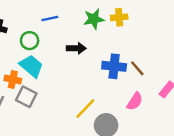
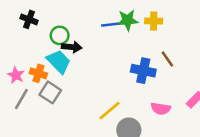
blue line: (50, 18) -> (110, 25), moved
black arrow: (76, 48) -> (72, 47), moved
brown line: (137, 68) -> (167, 59), moved
pink semicircle: (135, 101) -> (161, 109), turned 60

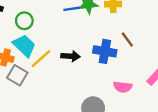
black arrow: (72, 47) -> (71, 56), moved
yellow line: (110, 111) -> (41, 59), moved

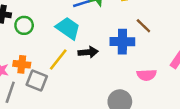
green circle: (24, 21) -> (24, 25), moved
cyan trapezoid: (24, 46) -> (68, 28), moved

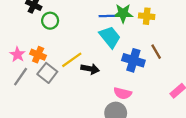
cyan trapezoid: (68, 28) -> (110, 37), moved
black arrow: (88, 52) -> (90, 69), moved
pink semicircle: (147, 75) -> (123, 93), moved

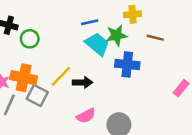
green star: (123, 13) -> (117, 35), moved
brown line: (156, 52) -> (155, 38), moved, turned -35
orange cross: (38, 55) -> (24, 78), size x1.5
pink semicircle: (123, 93) -> (86, 116), moved, turned -30

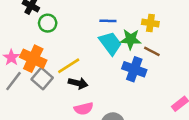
brown line: (155, 38) -> (152, 51), moved
black arrow: (82, 82) -> (78, 83), moved

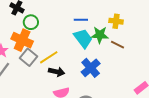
orange cross: (33, 59) -> (22, 40), moved
blue cross: (134, 69) -> (91, 68), moved, turned 30
gray square: (42, 78) -> (28, 57), moved

